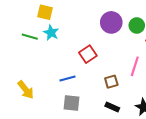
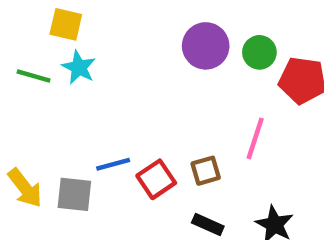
red square: (88, 54) -> (156, 179), moved
gray square: (72, 103) -> (74, 194), moved

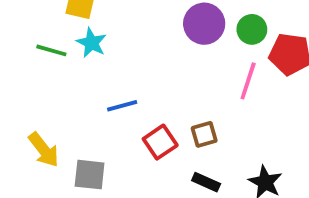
pink line: (255, 138) -> (248, 81), moved
blue line: (113, 164) -> (122, 106), moved
gray square: (74, 194) -> (90, 175), moved

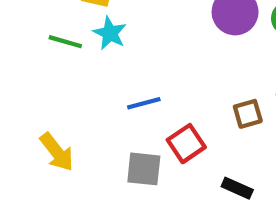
brown square: (204, 134) -> (248, 114), moved
gray square: (90, 175) -> (144, 169), moved

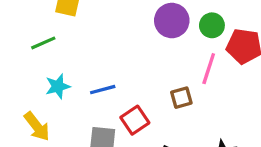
cyan star: (110, 33) -> (58, 86), moved, turned 30
green line: (65, 42) -> (43, 43), turned -40

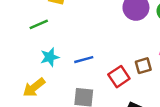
red square: (135, 120) -> (119, 77), moved
yellow arrow: (37, 126) -> (34, 87), turned 90

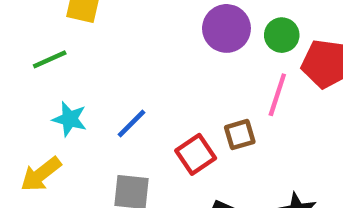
cyan star: (50, 57) -> (70, 119), turned 30
blue line: (84, 60) -> (131, 123), turned -30

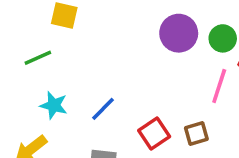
brown square: (240, 135) -> (196, 133), moved

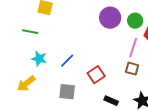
green line: (38, 58) -> (30, 32), turned 35
brown square: (196, 133) -> (132, 69), moved, turned 32

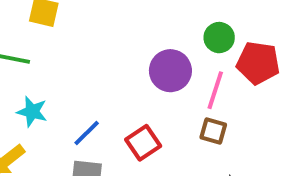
purple circle: (110, 18) -> (170, 71), moved
blue line: (67, 61) -> (87, 133), moved

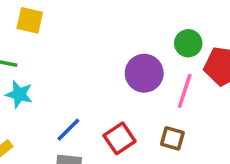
cyan star: (32, 112) -> (19, 94), moved
brown square: (213, 131) -> (172, 138), moved

